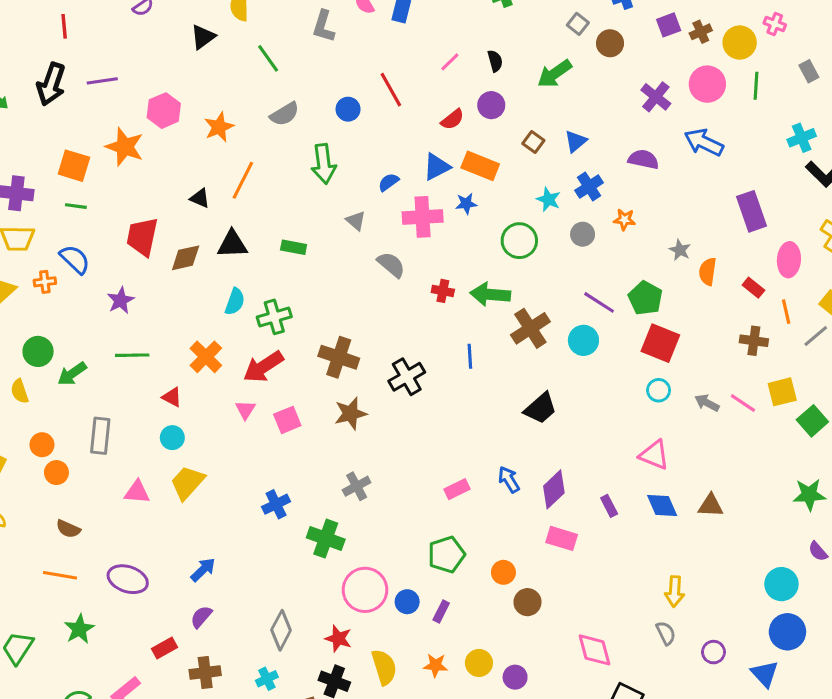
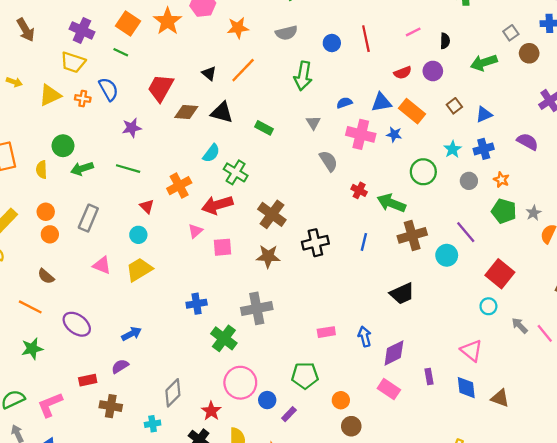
green pentagon: (645, 298) -> (504, 211), moved, turned -30
green cross: (274, 317) -> (236, 172), turned 30
gray cross: (357, 486) -> (257, 308), size x1.5

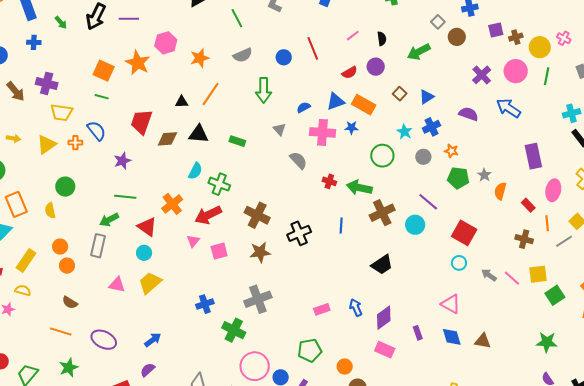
purple cross: (82, 30) -> (47, 83), moved
black triangle: (209, 73) -> (182, 102), turned -32
green arrow: (82, 169) -> (109, 220), moved
red triangle: (147, 206) -> (147, 227), size x1.5

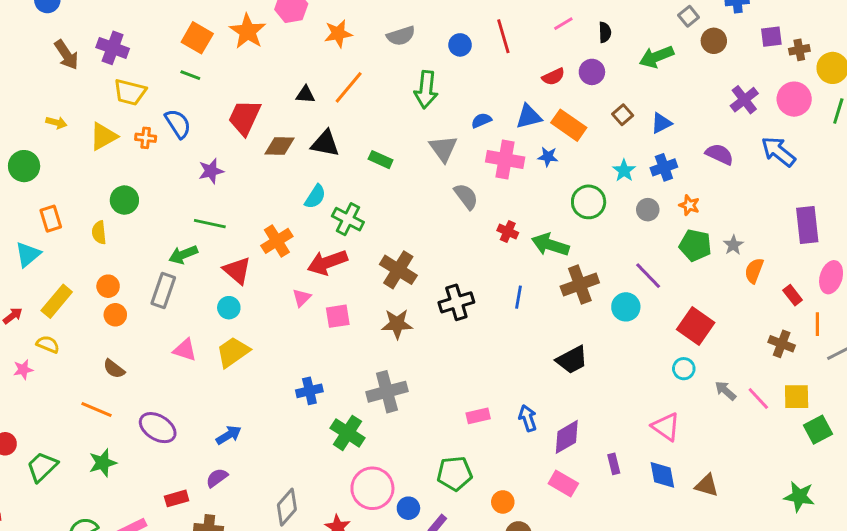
gray triangle: (279, 129) -> (443, 149), size x1.5
orange rectangle: (16, 204) -> (51, 219), size x0.7

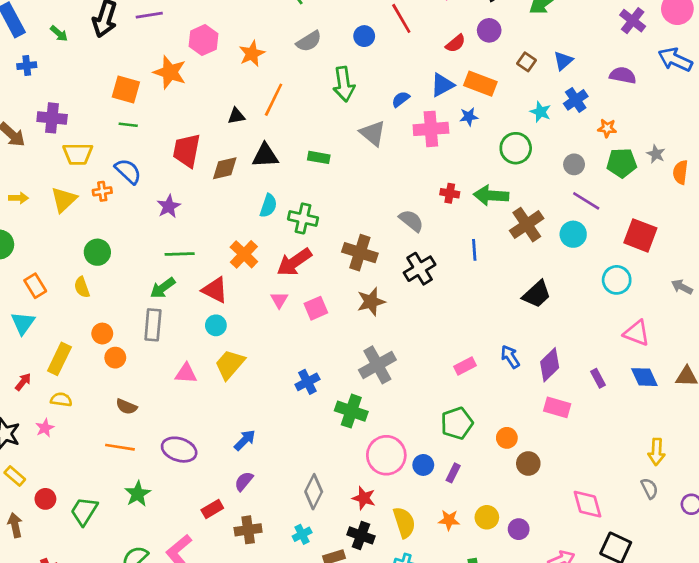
gray semicircle: (466, 196) -> (411, 221), moved
gray circle: (648, 210) -> (574, 164), moved
cyan circle: (684, 369) -> (617, 280), moved, size x1.4

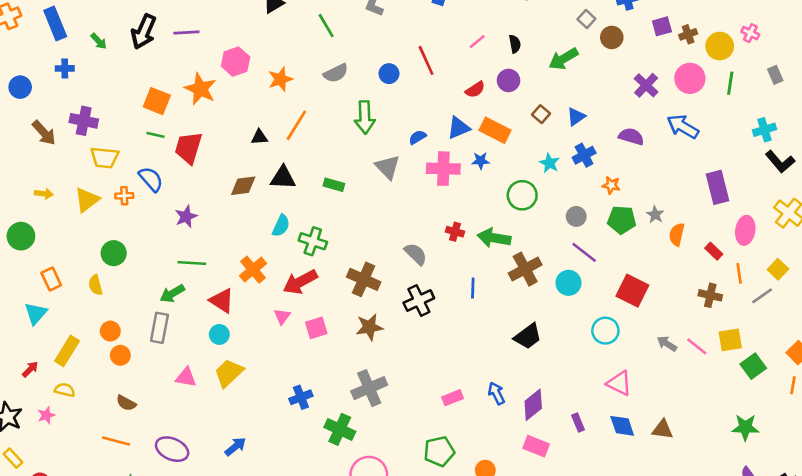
red trapezoid: (187, 151) -> (188, 148), moved

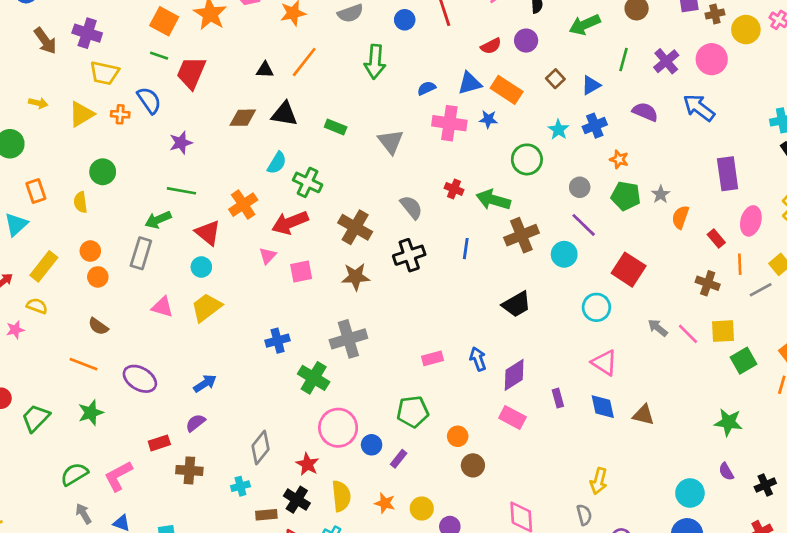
green line: (730, 83) -> (624, 60), moved
gray triangle: (388, 167) -> (391, 142), moved

